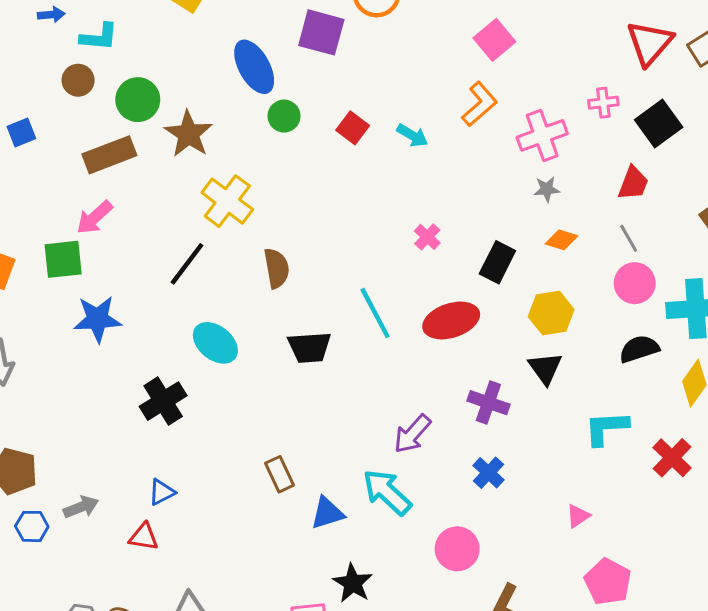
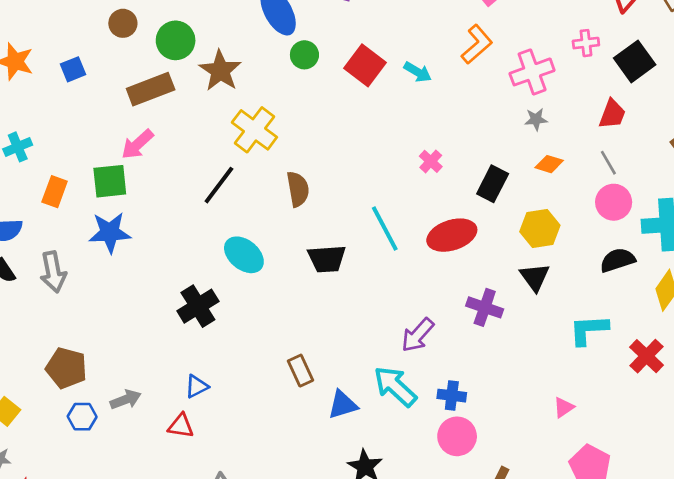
red square: (353, 128) -> (365, 65), size x1.4
blue star: (97, 319) -> (110, 232), moved
blue cross: (488, 473) -> (452, 396), moved, turned -36

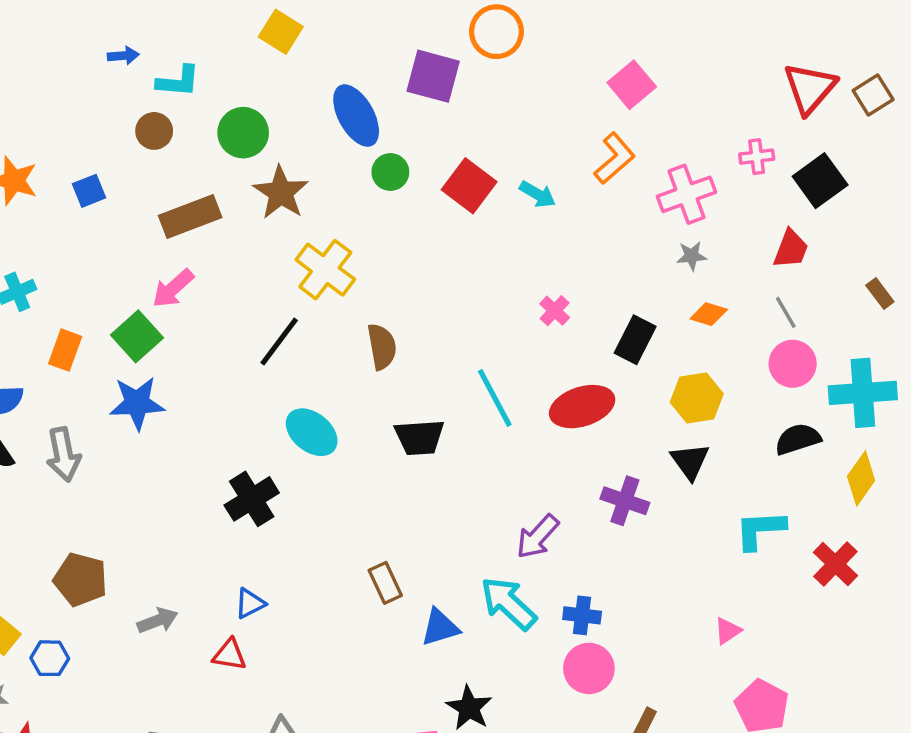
green circle: (176, 40) -> (243, 133), moved
green square: (110, 181) -> (137, 336), turned -36
blue hexagon: (82, 417) -> (50, 658), moved

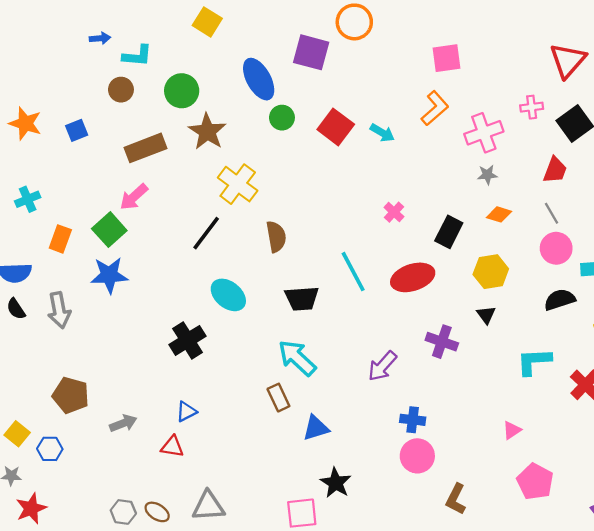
pink square: (632, 85) -> (446, 58), turned 32
black triangle: (690, 461) -> (486, 315), size x0.7
cyan arrow: (508, 603) -> (297, 358), moved

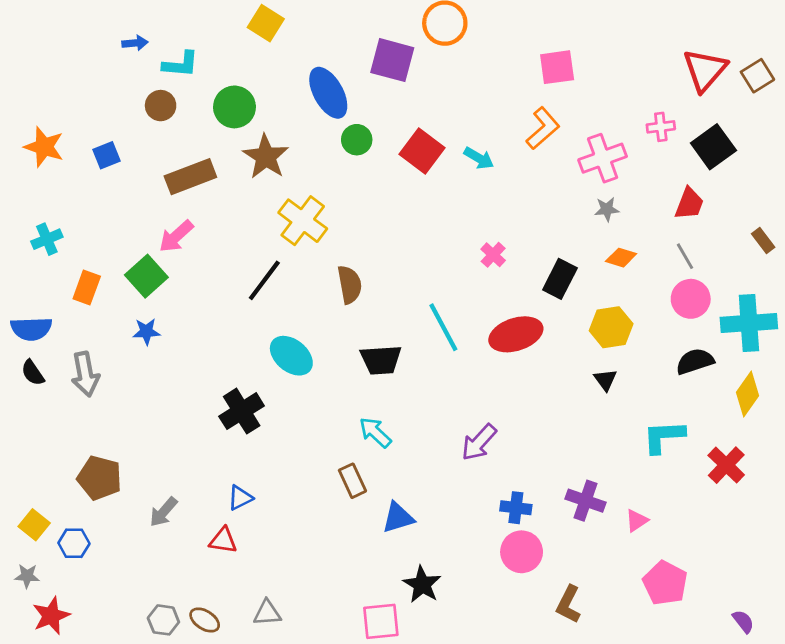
blue star: (109, 275) -> (146, 332), size x0.6
purple cross: (442, 342) -> (585, 501), moved
cyan arrow: (297, 358) -> (375, 432), size x0.7
gray arrow: (123, 423) -> (163, 512), turned 152
gray triangle: (208, 506) -> (267, 613), size x0.7

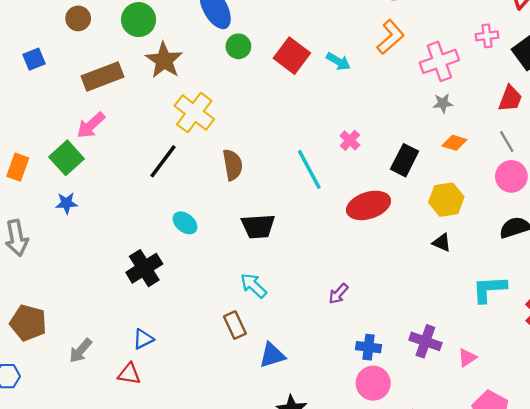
cyan line: (443, 327) -> (309, 169), moved
cyan ellipse: (291, 356) -> (185, 223), size x0.7
black triangle: (605, 380) -> (442, 243), turned -30
purple arrow: (479, 442) -> (338, 294), size x0.7

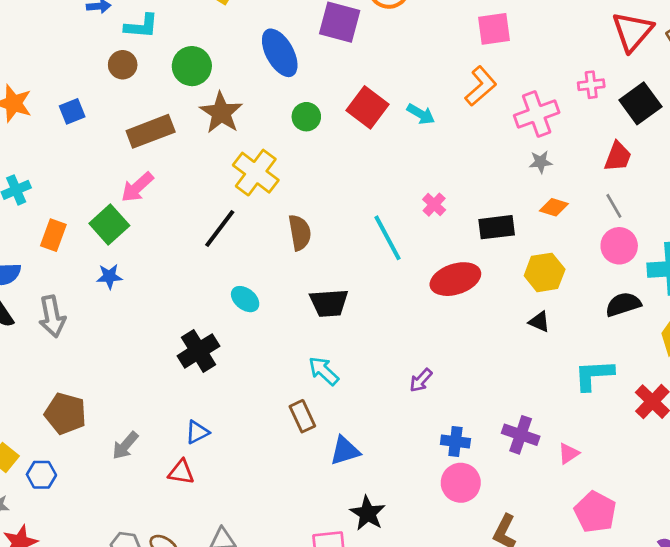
green circle: (238, 46) -> (306, 117), moved
black rectangle: (405, 160) -> (497, 227), turned 56

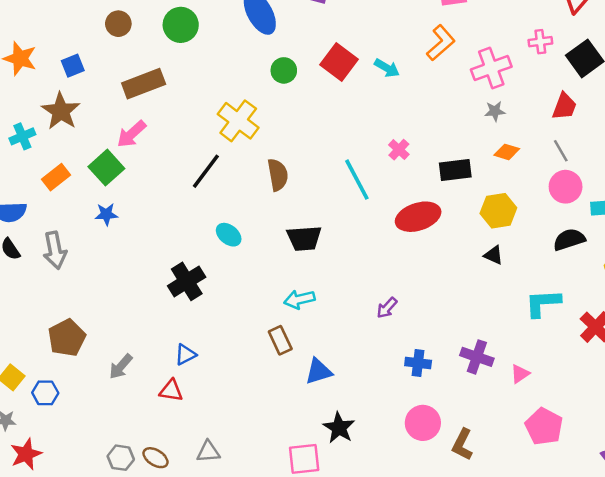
brown star: (221, 113) -> (61, 111), moved
orange rectangle: (53, 235) -> (56, 177), turned 32
cyan arrow: (324, 371) -> (299, 299), turned -56
brown pentagon: (65, 414) -> (67, 338), turned 30
pink circle: (461, 483) -> (423, 423), moved

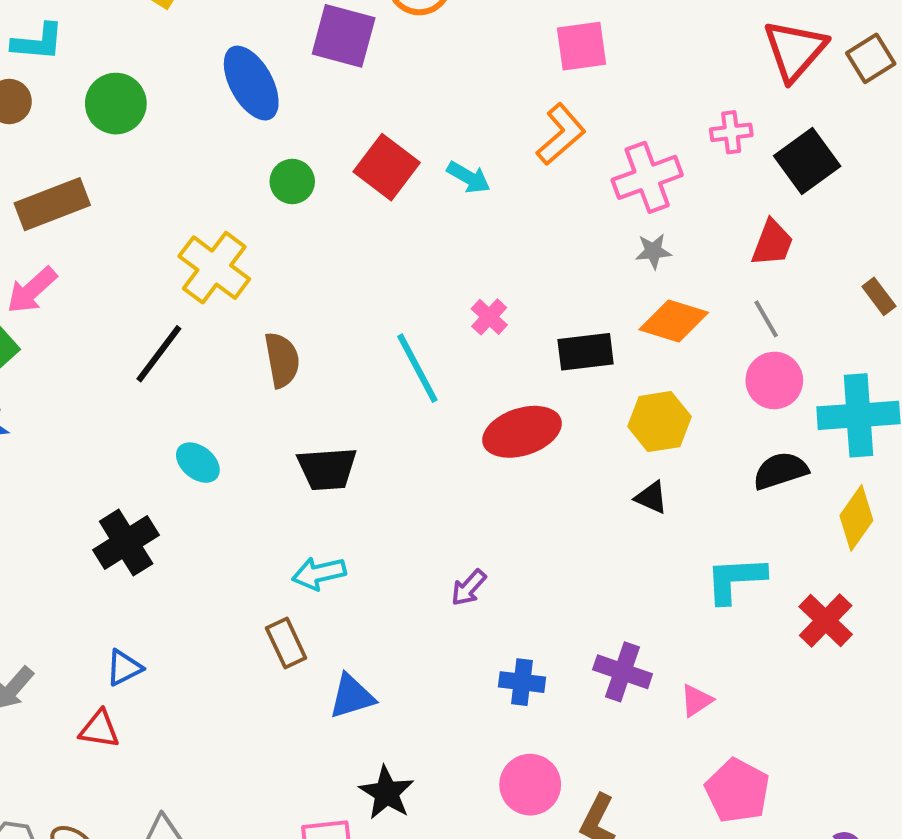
orange diamond: (507, 152) -> (674, 321), size x1.5

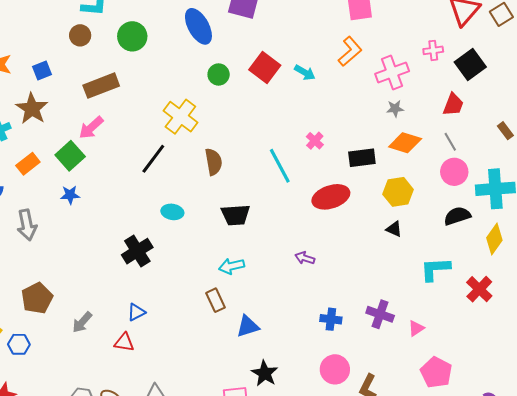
cyan ellipse: (198, 463) -> (172, 212), turned -30
purple arrow: (469, 588) -> (305, 258), moved, turned 66

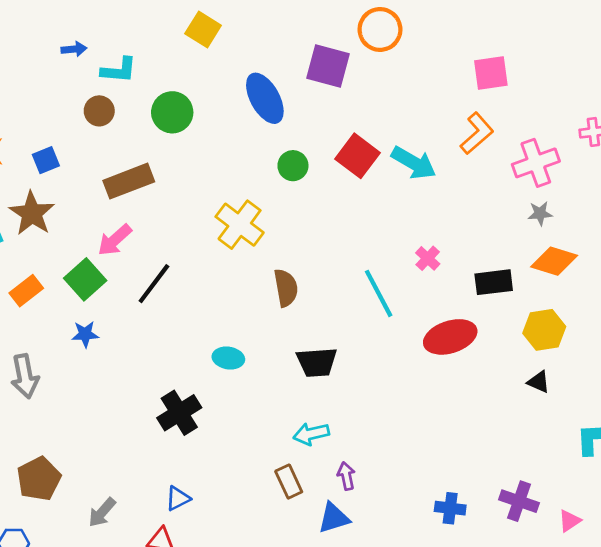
cyan arrow: (305, 72) -> (414, 163), size x1.5
black line: (153, 159) -> (154, 284), moved
purple arrow: (305, 258) -> (346, 476), moved, turned 60

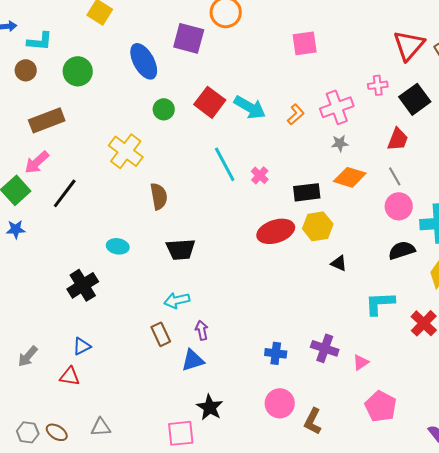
orange L-shape: (477, 133) -> (296, 114), moved, size x0.7
cyan line: (379, 293) -> (225, 164), moved
yellow hexagon: (544, 330) -> (318, 226), moved

